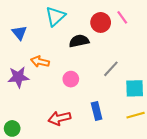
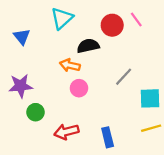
orange arrow: (40, 62) -> (70, 65), moved
blue rectangle: (97, 111) -> (108, 137), moved
green circle: (12, 128) -> (35, 112), moved

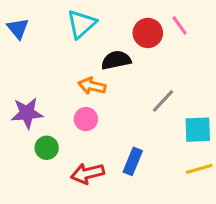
blue triangle: (22, 37) -> (18, 28), moved
pink circle: (79, 88) -> (86, 119), moved
blue rectangle: (108, 137) -> (133, 161), moved, turned 36

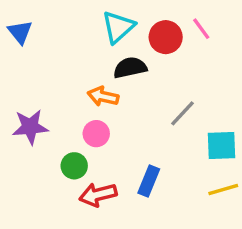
cyan triangle: (81, 24) -> (118, 27), moved
green circle: (47, 148) -> (74, 166), moved

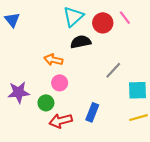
orange arrow: (103, 96) -> (53, 60), moved
purple star: (30, 127) -> (19, 92), moved

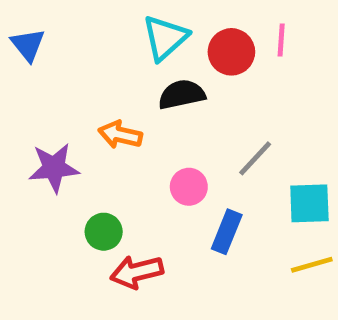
pink line: (125, 18) -> (281, 40), turned 40
pink circle: (60, 83) -> (189, 187), moved
purple star: (19, 92) -> (54, 168), moved
blue rectangle: (92, 112) -> (227, 232), moved

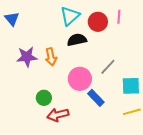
orange arrow: (120, 135) -> (51, 57), turned -114
purple star: (54, 168) -> (27, 57), moved
pink circle: (189, 187) -> (80, 79), size x1.5
blue rectangle: (227, 232) -> (96, 98), turned -66

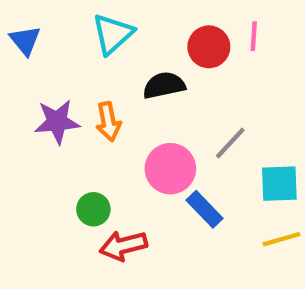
cyan triangle: (70, 16) -> (113, 34), moved

